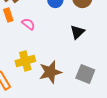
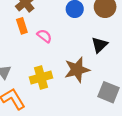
brown star: (50, 72) -> (77, 70), moved

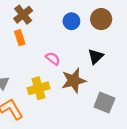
pink semicircle: (44, 36) -> (53, 59), moved

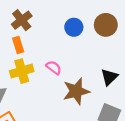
black triangle: (96, 56) -> (109, 77), moved
yellow cross: (38, 88) -> (22, 71), moved

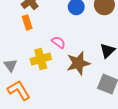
yellow cross: (22, 71) -> (41, 59), moved

